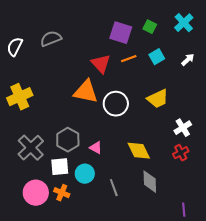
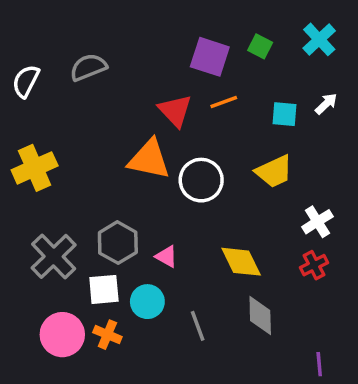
cyan square: (157, 57) -> (284, 114), moved, turned 35

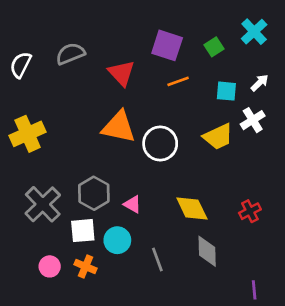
green square: (260, 46) -> (214, 47), moved, turned 30
red triangle: (175, 111) -> (121, 73), moved
white cross: (317, 222) -> (253, 120), moved
pink circle: (62, 335) -> (50, 266), size x0.6

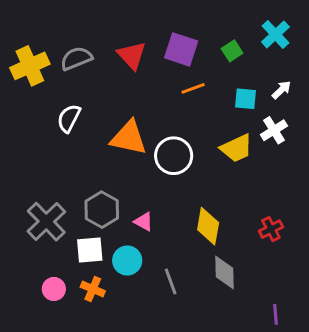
white semicircle: (21, 65) -> (69, 118), moved
red triangle: (121, 73) -> (132, 55), moved
yellow cross: (28, 134) -> (30, 66), moved
yellow diamond: (192, 208) -> (208, 226), turned 36

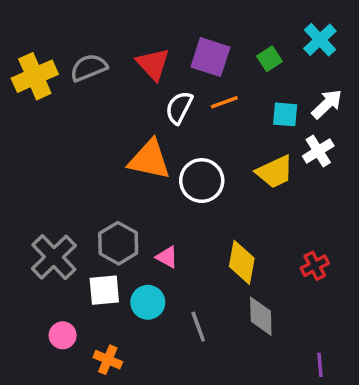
white arrow: (281, 90) -> (327, 104), size x1.4
white semicircle: (69, 118) -> (179, 108), moved
orange cross: (93, 289) -> (108, 360), moved

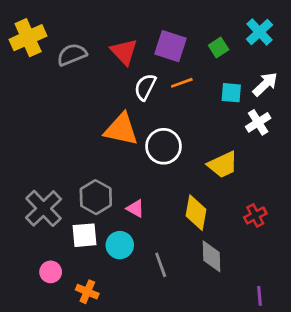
yellow cross: (35, 76) -> (28, 38), moved
yellow trapezoid: (275, 172) -> (223, 165), moved

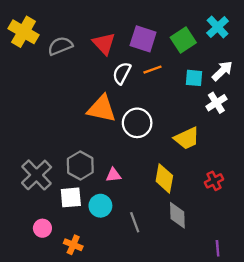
yellow cross: (28, 38) -> (24, 32), turned -36
green square: (219, 48) -> (183, 40), size x1.5
pink triangle: (135, 208) -> (113, 175), turned -35

